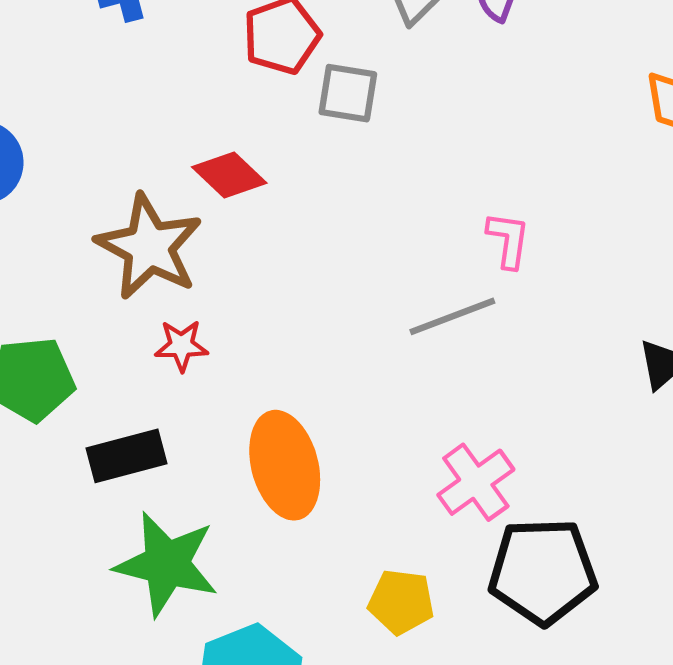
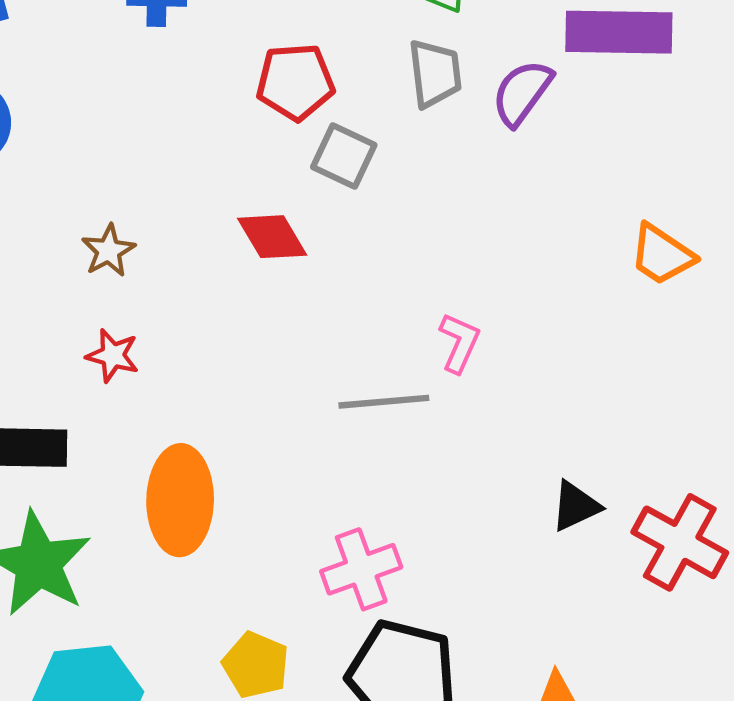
red diamond: (229, 175) -> (272, 237), moved
brown star: (149, 247) -> (108, 251), size x0.5

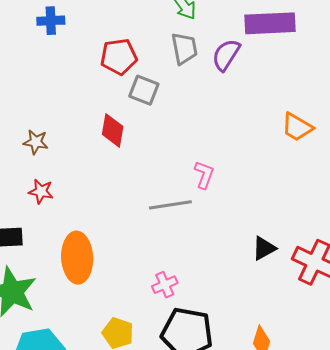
red diamond: (272, 237) -> (113, 130), turned 44
brown star: (108, 251) -> (36, 142), turned -30
pink cross: (361, 569) -> (165, 285), size x0.7

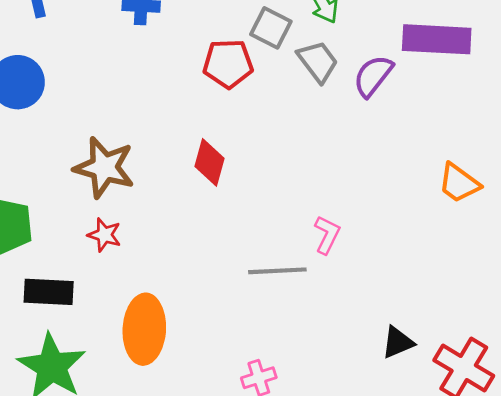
gray trapezoid: (184, 48) -> (318, 62), turned -32
gray square: (144, 90) -> (271, 28), moved
brown star: (36, 142) -> (104, 167), size x1.8

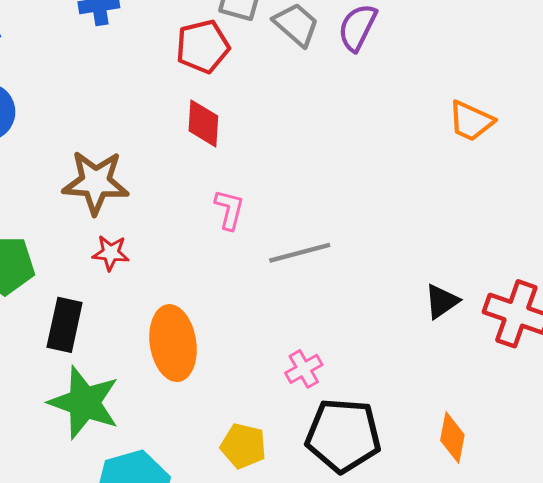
red diamond: (209, 162) -> (203, 123), moved
pink L-shape: (327, 235) -> (229, 209), moved
black rectangle: (49, 292) -> (65, 325), turned -69

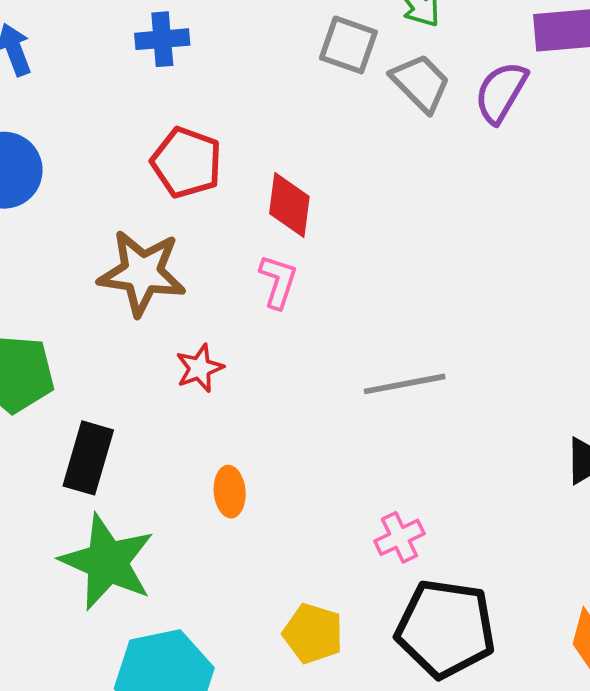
red pentagon: (203, 46) -> (187, 162), moved, turned 30
pink L-shape: (229, 209) -> (278, 281), moved
red star: (111, 253) -> (200, 368), moved, turned -30
orange ellipse: (173, 343) -> (230, 492), size x0.5

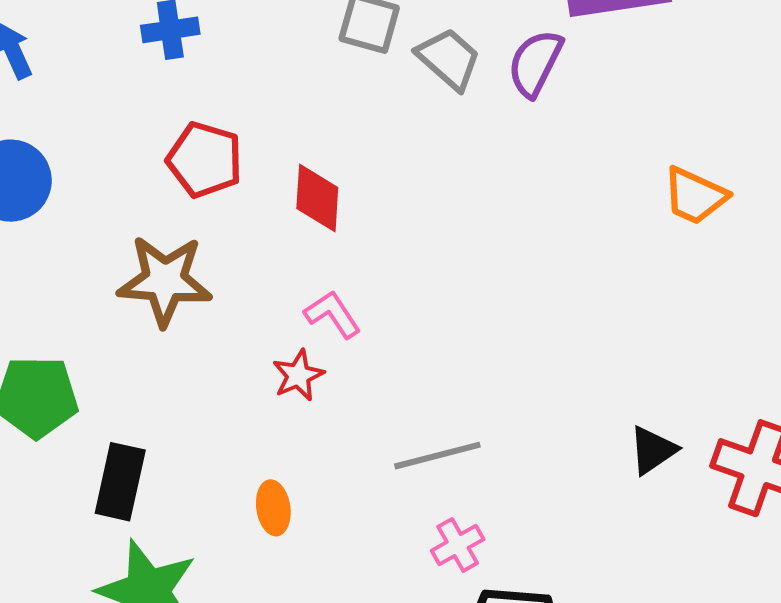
pink L-shape: (278, 281) -> (333, 314), moved, turned -48
red star: (200, 368) -> (298, 375), moved
gray line: (405, 384) -> (437, 456), moved

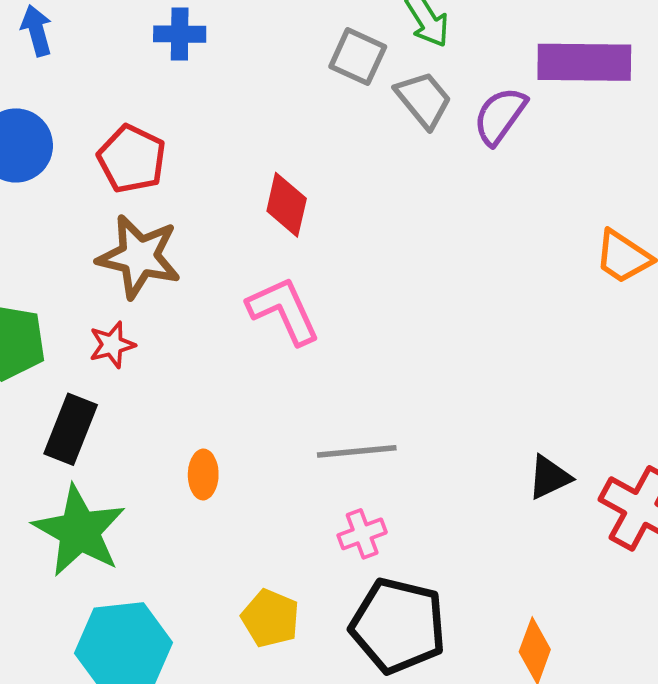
red pentagon: (205, 160) -> (132, 159), moved
pink L-shape: (333, 314) -> (284, 311), size x1.5
red star: (298, 375) -> (112, 345), moved

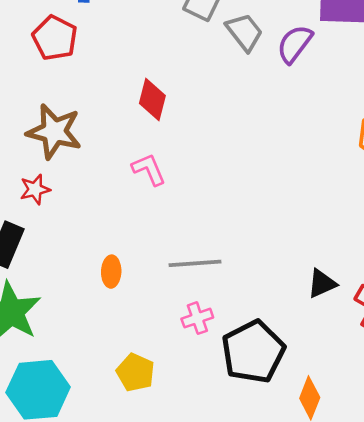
red pentagon: (132, 159) -> (55, 38), moved
pink L-shape: (284, 311) -> (149, 169), size x0.7
orange ellipse: (203, 474) -> (111, 272), moved
black pentagon: (398, 626) -> (253, 352), moved, turned 30

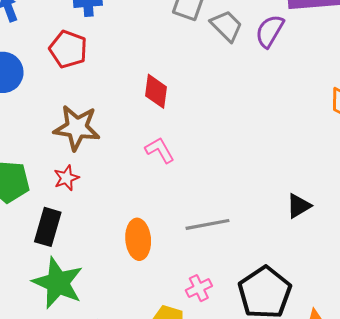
orange ellipse: (111, 272) -> (138, 239), size x1.5
black triangle: (322, 284) -> (299, 206), moved
pink cross: (197, 318) -> (199, 288), moved

